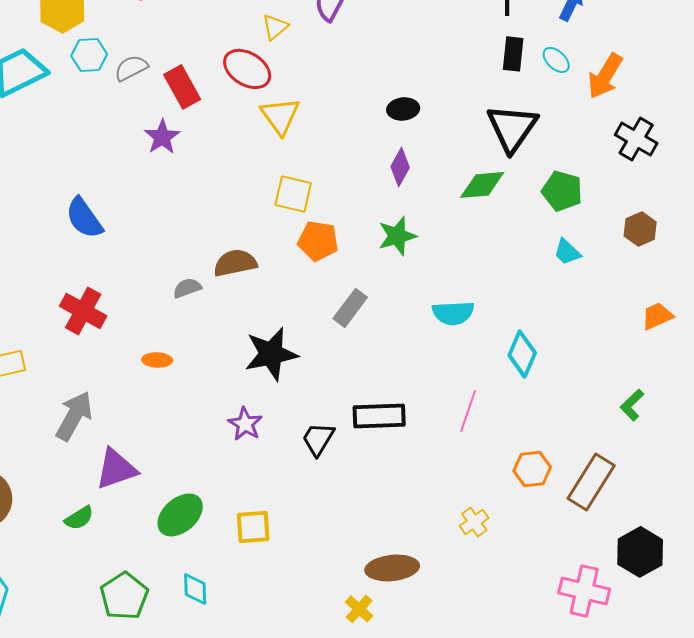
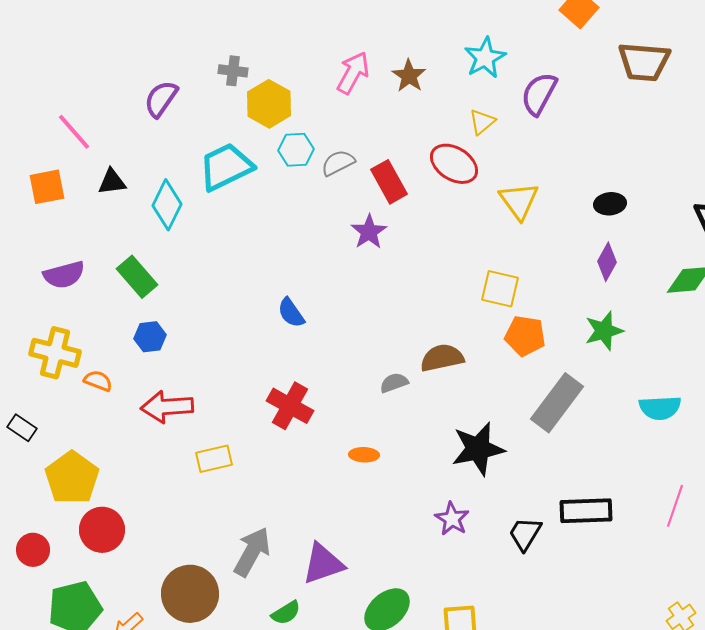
yellow triangle: (280, 116) -> (519, 201), moved
blue semicircle: (84, 218) -> (291, 313), size x0.7
gray rectangle: (350, 308) -> (557, 403), size x1.5
gray arrow: (74, 416) -> (252, 552), moved

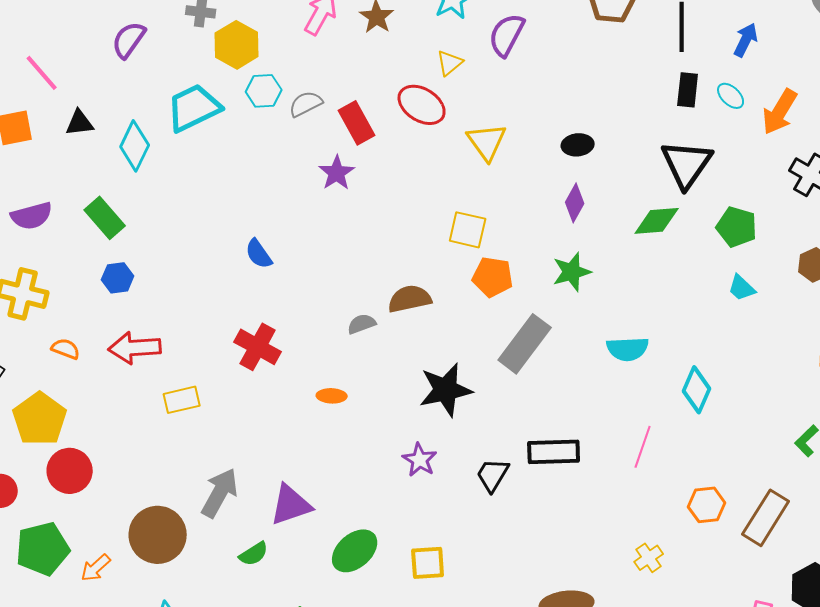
orange semicircle: (98, 381) -> (66, 349), moved

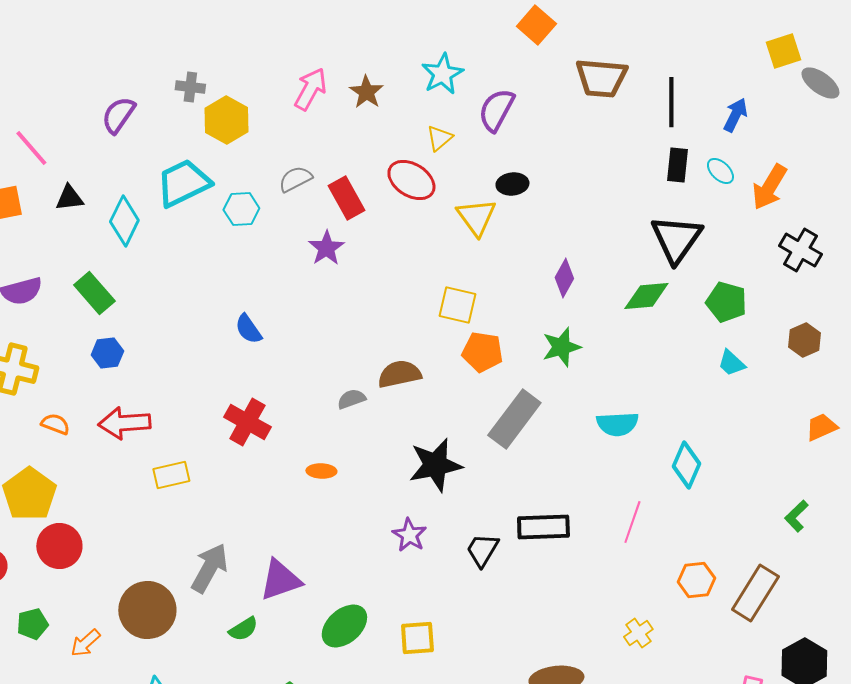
cyan hexagon: (264, 91) -> (241, 209), moved
black ellipse: (578, 145) -> (512, 184), moved
green pentagon: (43, 549) -> (32, 624), size x0.6

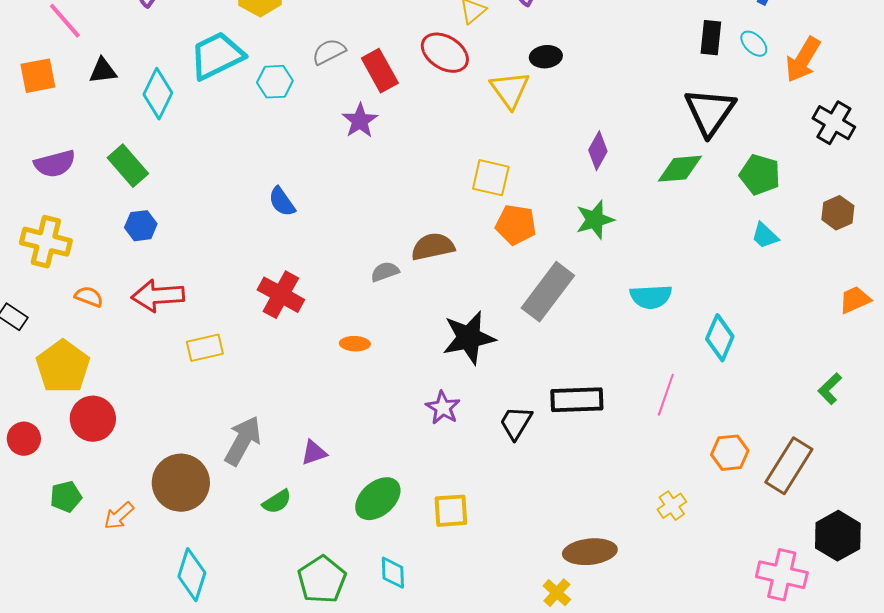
purple triangle: (280, 580) -> (314, 453), size x0.6

